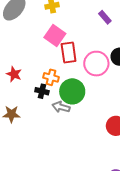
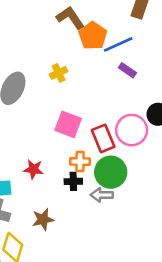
pink square: (55, 35) -> (68, 124), moved
red rectangle: (69, 53) -> (103, 138), moved

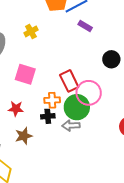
pink square: (68, 124) -> (25, 74), moved
pink circle: (132, 130) -> (89, 93), moved
brown star: (43, 219) -> (24, 136), moved

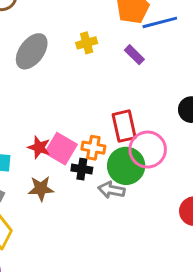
purple rectangle: (85, 26) -> (134, 55), moved
pink square: (25, 74) -> (61, 149), moved

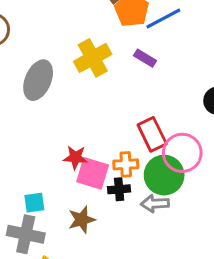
yellow cross: (87, 43) -> (93, 58), size x1.6
red star: (39, 147) -> (75, 157), moved

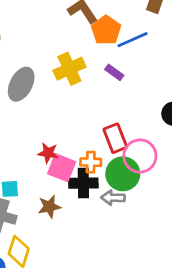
black cross: (119, 189) -> (83, 183), size x1.5

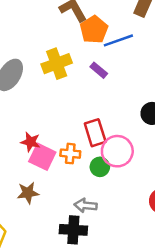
green circle: (123, 174) -> (100, 167), size x0.6
black cross: (83, 183) -> (73, 230), moved
gray arrow: (113, 198) -> (86, 205), moved

